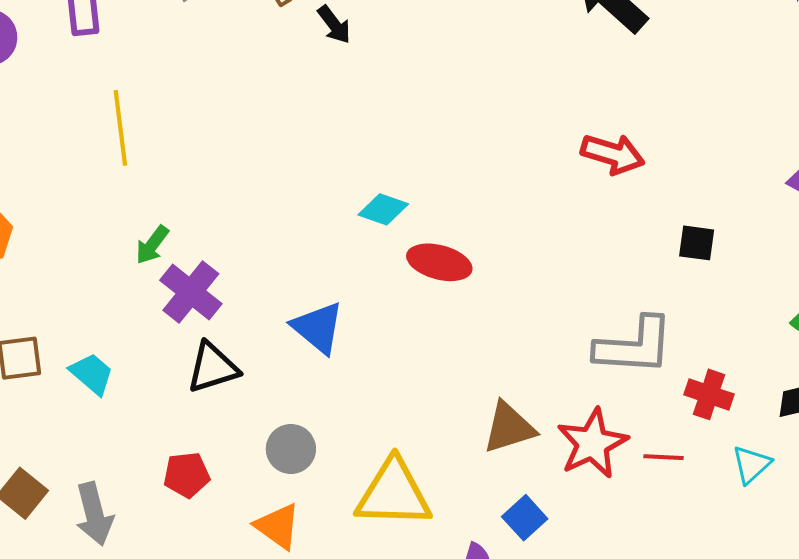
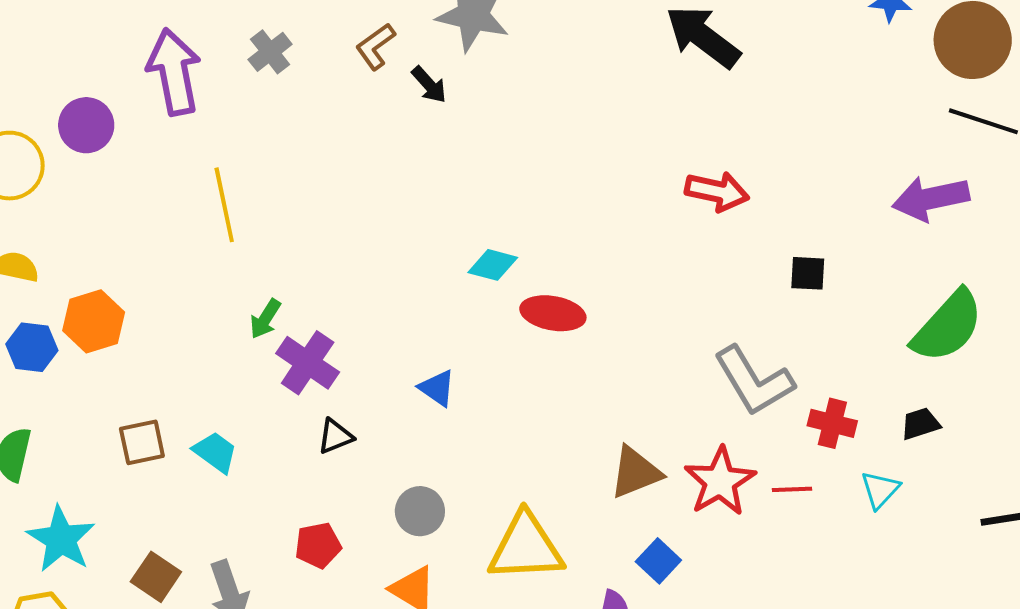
blue triangle: (318, 328) -> (437, 388), size x0.7
gray L-shape: (634, 346) -> (754, 381), turned 60
black triangle: (213, 368) -> (335, 436), size x0.7

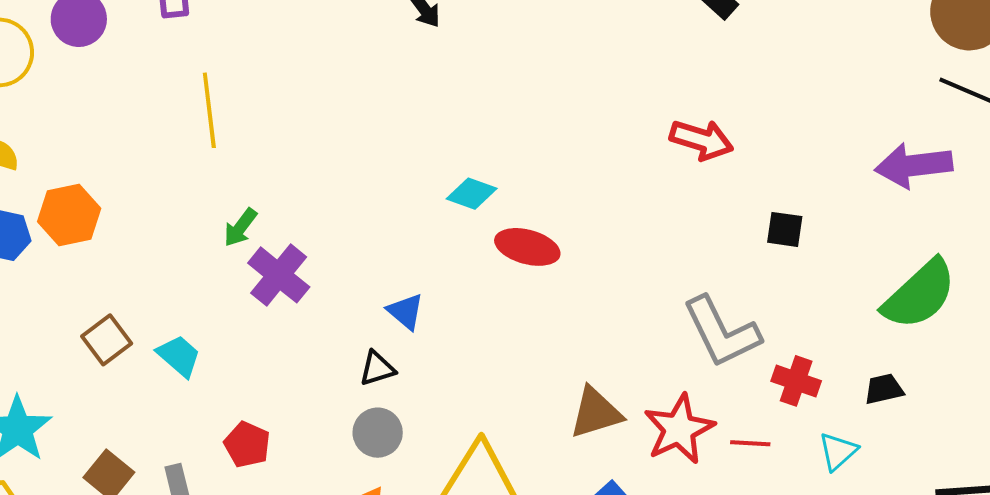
black triangle: (335, 436) -> (377, 368), moved
brown square: (142, 442) -> (107, 340), turned -30
red pentagon: (318, 545) -> (247, 444), moved, turned 30

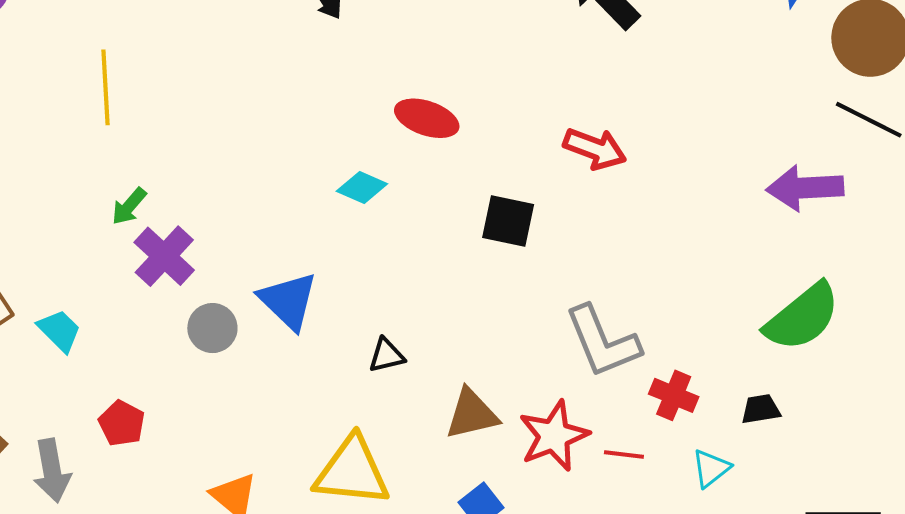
black square: (785, 229) -> (508, 221), moved, size x1.4
red ellipse: (527, 247) -> (427, 118), moved
blue triangle: (405, 311) -> (288, 301), size x1.6
black triangle: (377, 368) -> (387, 355), moved
gray circle: (378, 433) -> (212, 328), moved

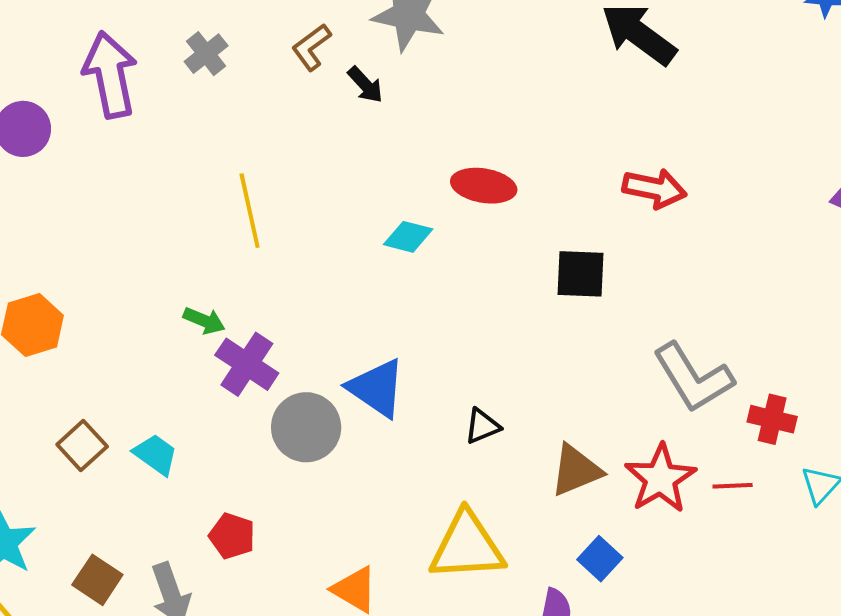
yellow line: (106, 87) -> (250, 211), moved
cyan diamond: (362, 187) -> (408, 237), moved
green arrow: (129, 206) -> (204, 321), turned -99
gray circle: (212, 328) -> (306, 427), size x1.4

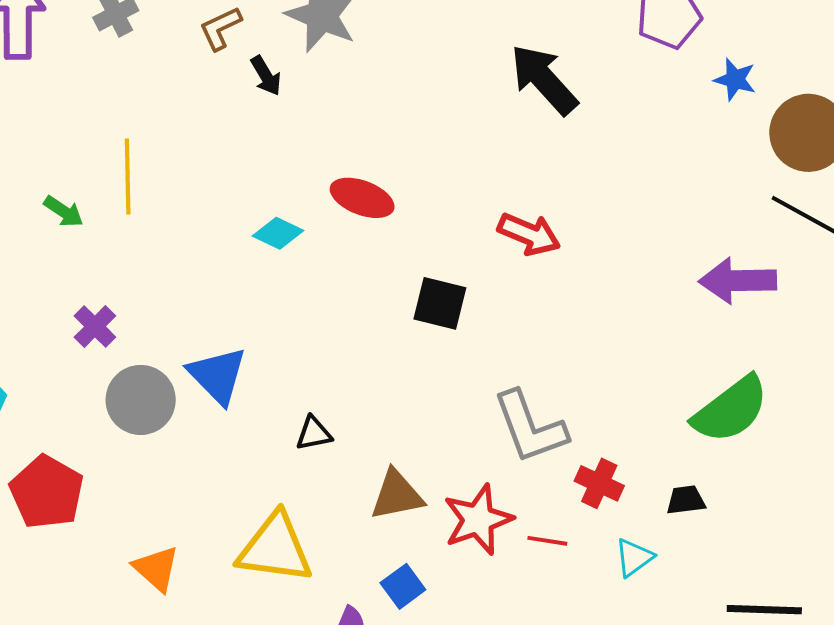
green arrow: (204, 321) -> (64, 211), moved
purple cross: (247, 364) -> (95, 327), size x0.7
red pentagon: (232, 536) -> (47, 492), size x1.6

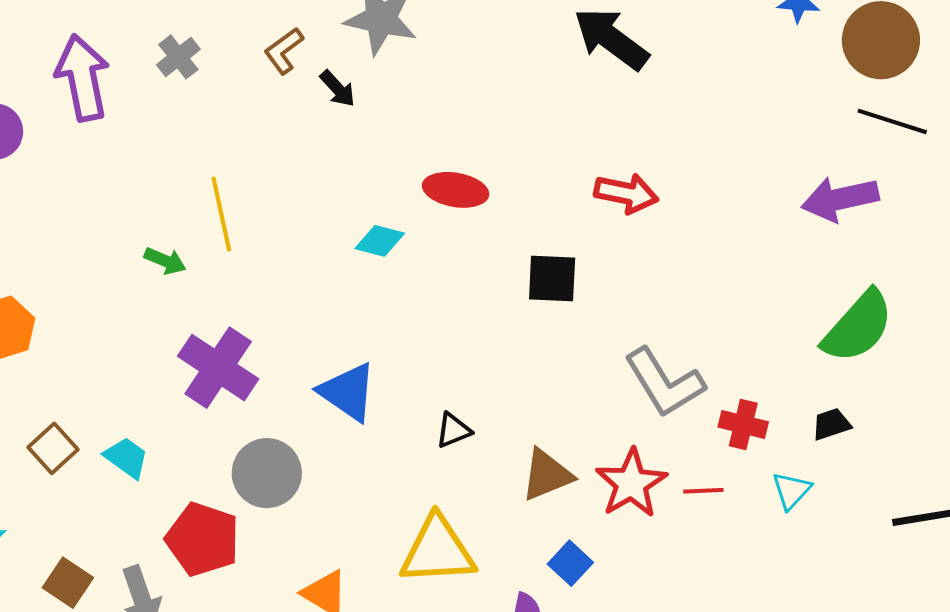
purple cross: (95, 327) -> (218, 368), size x1.8
gray circle: (141, 400) -> (267, 473), moved

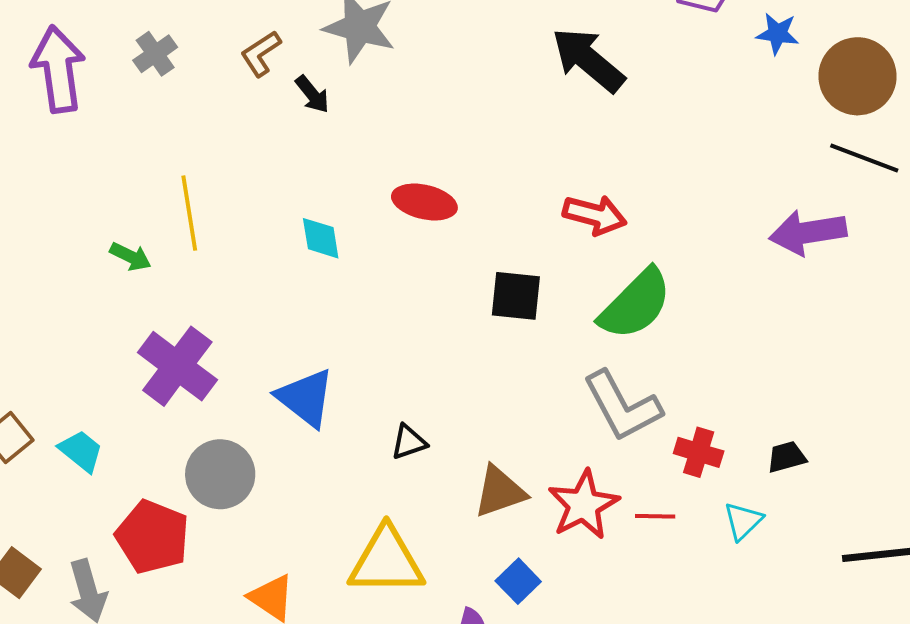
cyan diamond: (380, 241) -> (321, 238), moved, turned 63
green semicircle: (858, 327) -> (635, 304), moved

